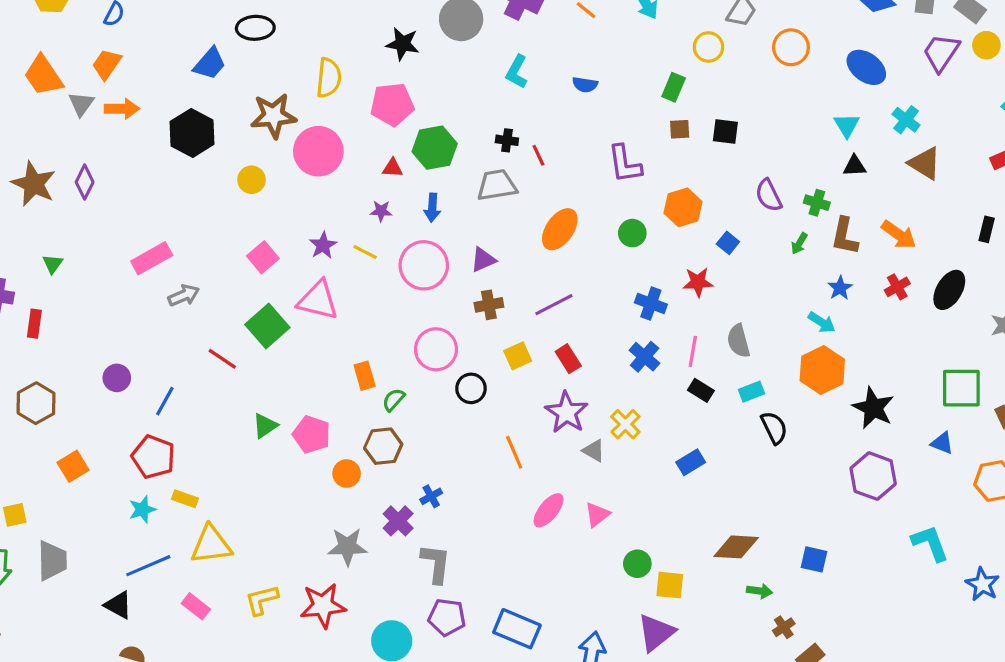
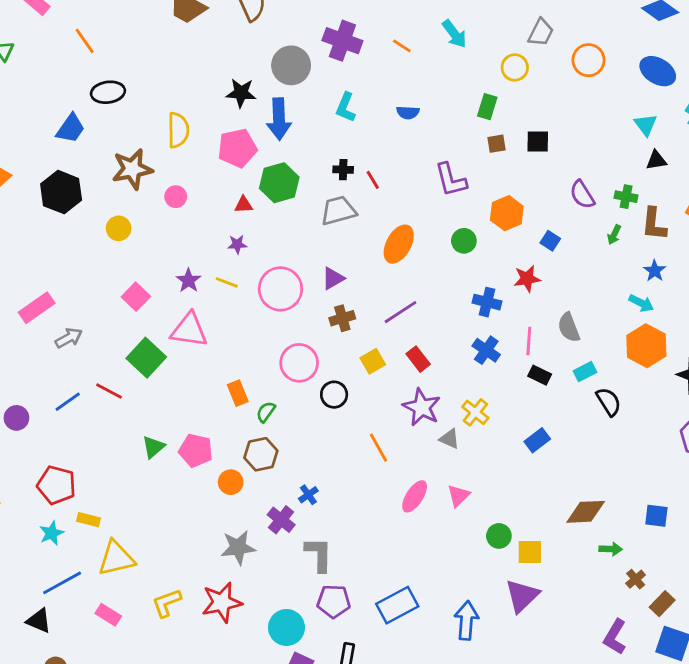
pink circle: (318, 151) -> (176, 197), size x0.5
blue arrow: (432, 208) -> (279, 119), moved, size x1.6
blue line: (165, 401) -> (68, 402), moved, turned 32
blue rectangle: (517, 629) -> (397, 605), turned -45

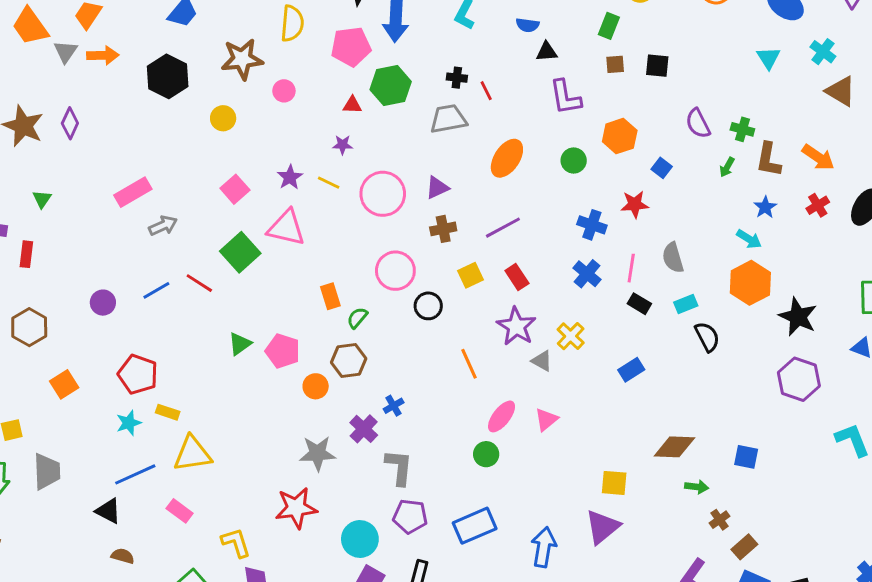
black triangle: (656, 160) -> (547, 52), moved
green circle: (499, 536) -> (486, 454), moved
yellow L-shape: (166, 603) -> (236, 543), moved, turned 88

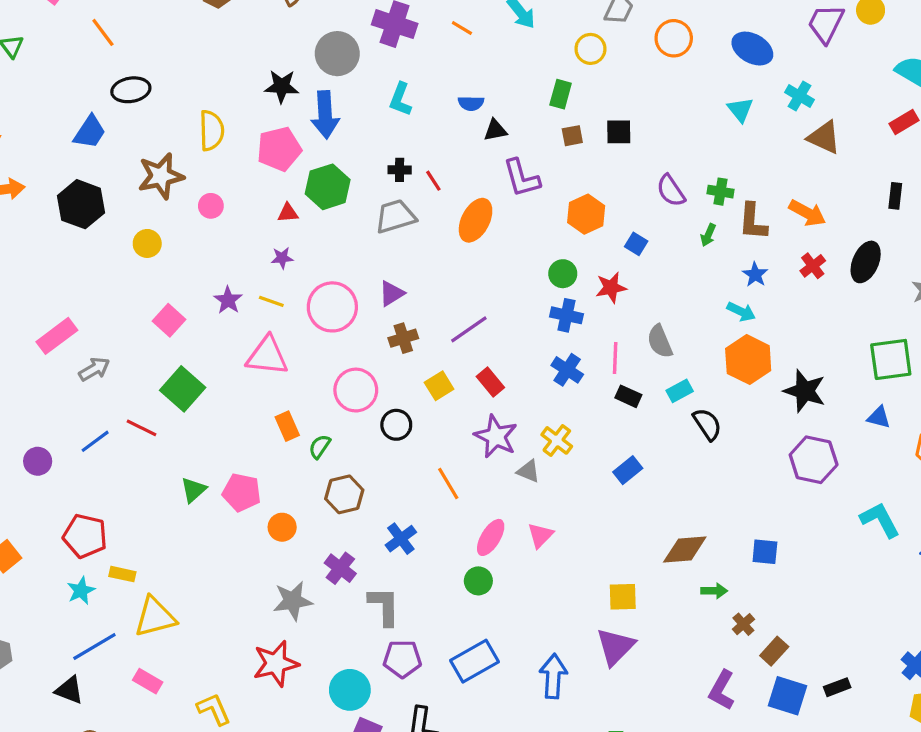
orange ellipse: (507, 158) -> (476, 220), moved
green circle: (574, 161) -> (563, 274), moved
pink triangle: (286, 228) -> (267, 356), moved
brown hexagon: (349, 361) -> (344, 494), moved
blue cross: (394, 406) -> (401, 539), moved, size x1.4

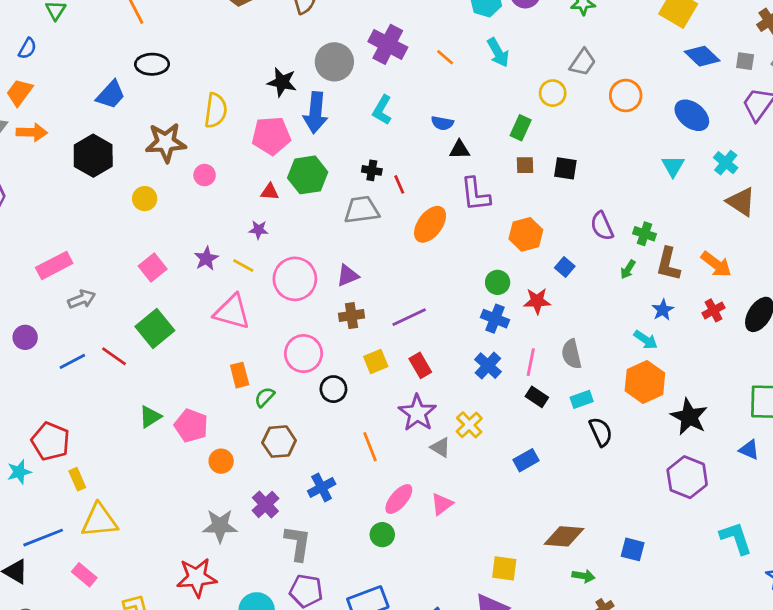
purple circle: (38, 461) -> (25, 337), moved
yellow rectangle: (122, 574) -> (77, 479), turned 45
cyan star: (81, 591) -> (19, 472), moved

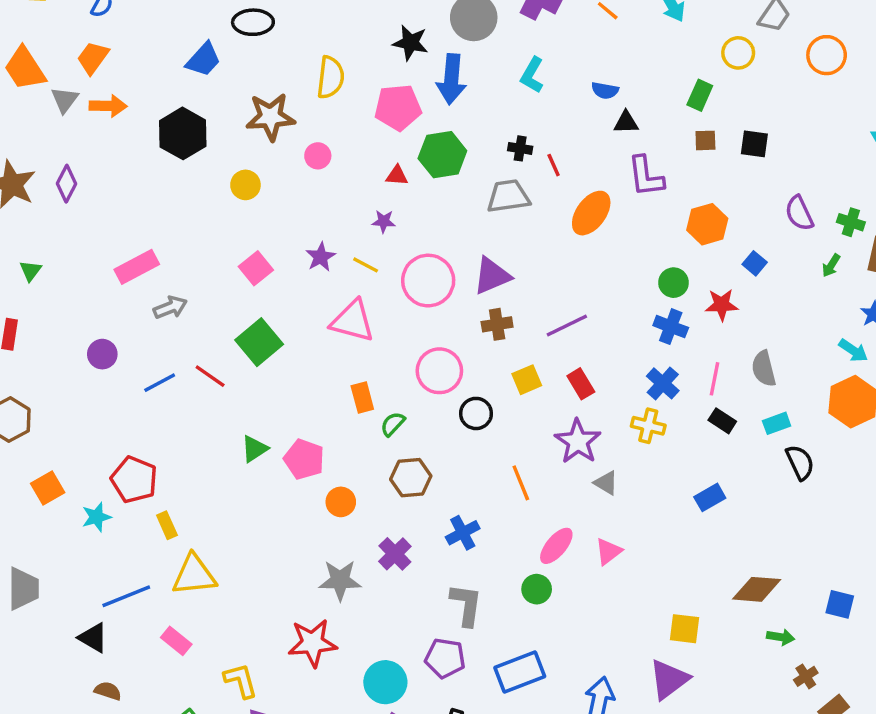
purple triangle: (348, 275) -> (492, 276), size x1.4
yellow cross: (469, 425) -> (648, 426), moved, turned -32
gray L-shape: (298, 543) -> (466, 605), moved

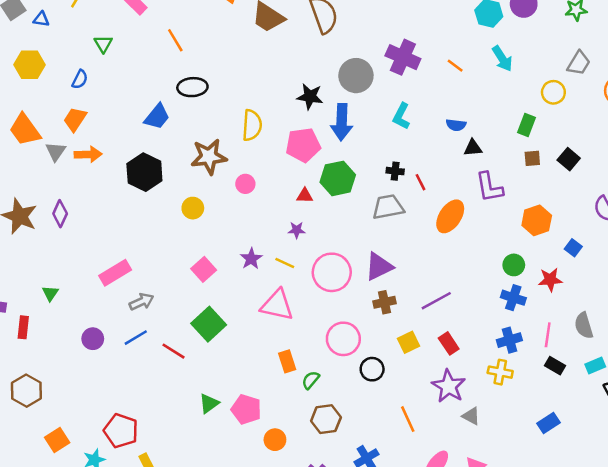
black square: (754, 144) -> (569, 159), turned 35
green triangle: (30, 271) -> (50, 293), moved
blue line: (160, 383) -> (136, 338), moved
blue cross: (663, 383) -> (509, 340), turned 35

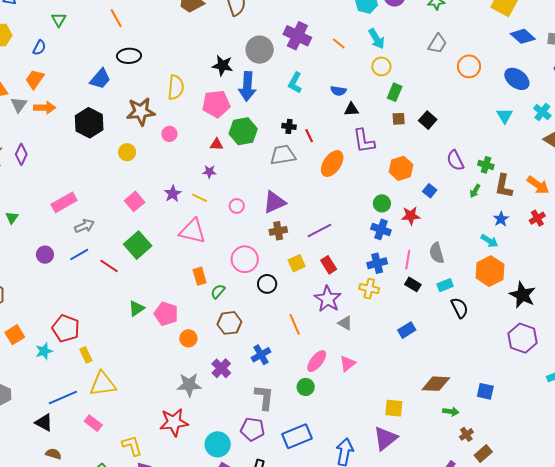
yellow circle: (553, 92) -> (381, 66), moved
pink circle: (332, 272) -> (237, 206), size x0.5

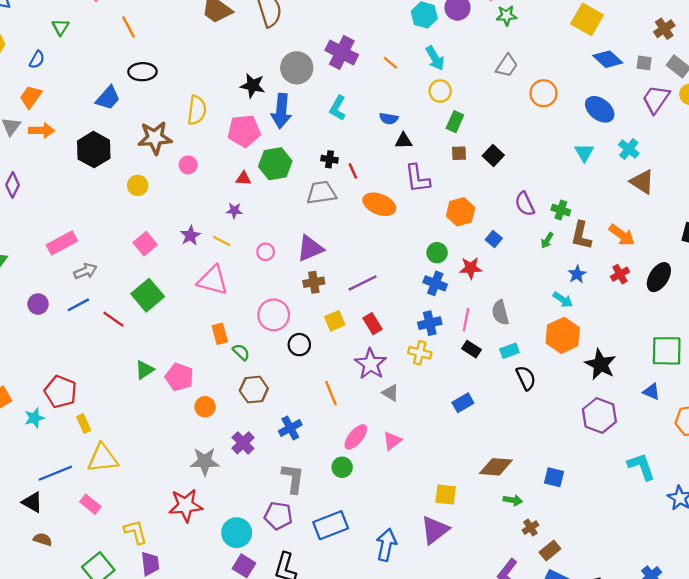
orange ellipse: (332, 164) -> (379, 204), turned 76
green semicircle: (218, 291) -> (241, 352), turned 91

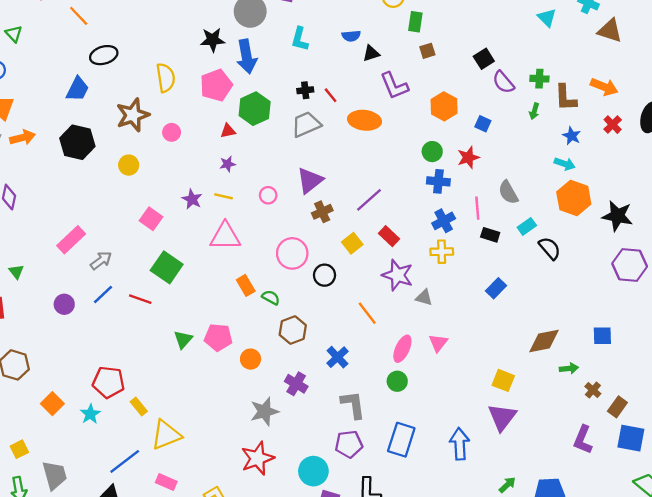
black square: (493, 155) -> (484, 59), moved, turned 30
yellow square: (446, 495) -> (503, 380), turned 30
blue rectangle: (331, 525) -> (401, 440), turned -36

